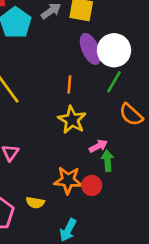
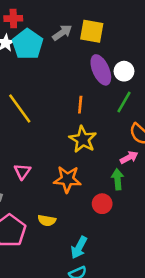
white circle: (114, 50) -> (124, 71), size x0.6
pink arrow: (98, 146) -> (129, 157), moved
orange star: (68, 180) -> (67, 179), moved

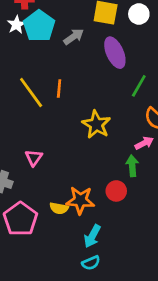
gray arrow: (62, 33) -> (74, 37), moved
white circle: (124, 71) -> (139, 14), moved
orange line: (80, 105) -> (59, 89), moved
orange star: (67, 179) -> (80, 200), moved

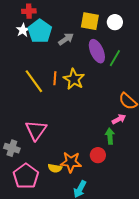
green line: (139, 86) -> (115, 58), moved
yellow star: (96, 124) -> (74, 79), moved
pink triangle: (34, 158) -> (36, 130), size x1.6

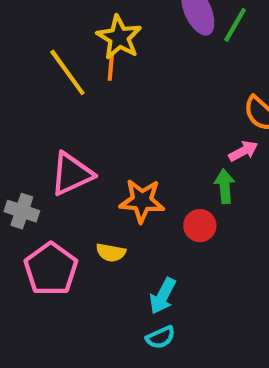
yellow star: (74, 79) -> (119, 37), moved
pink triangle: (36, 130) -> (72, 174), turned 30
orange star: (71, 162) -> (142, 201), moved

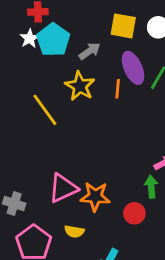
orange line: (111, 66) -> (118, 89), moved
pink triangle: (72, 174) -> (63, 188), moved

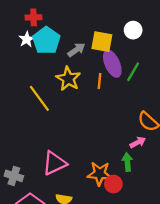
yellow square: (123, 26) -> (102, 42), moved
orange star: (95, 197) -> (100, 174), moved

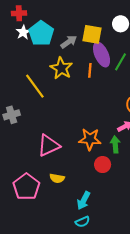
red cross: (34, 17) -> (19, 13), moved
orange star: (100, 174) -> (90, 139), moved
gray cross: (14, 176) -> (12, 115), moved, turned -35

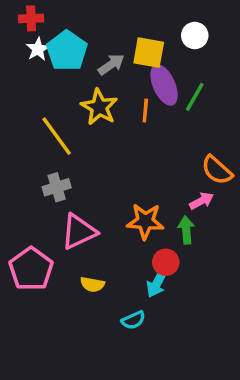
gray cross: (12, 115) -> (57, 187), moved
pink pentagon: (26, 187) -> (31, 269), moved
cyan arrow: (84, 201) -> (157, 283), moved
cyan semicircle: (82, 222) -> (133, 320), moved

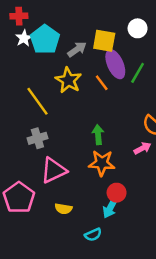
orange line: (145, 111) -> (102, 83), turned -42
green arrow: (186, 230) -> (98, 135), moved

